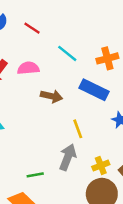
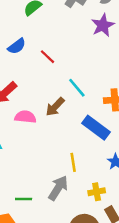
pink semicircle: (28, 68) -> (25, 117), moved
brown arrow: (51, 96) -> (55, 107), moved, turned 110
yellow cross: (101, 166) -> (97, 192), moved

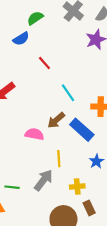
blue semicircle: (17, 46) -> (21, 39), moved
brown arrow: (55, 107) -> (56, 120), moved
pink semicircle: (25, 117) -> (34, 134), moved

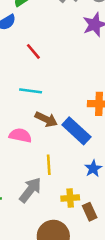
cyan line: (68, 93) -> (31, 91), moved, turned -48
brown arrow: (56, 120) -> (46, 119), turned -114
brown rectangle: (89, 208) -> (90, 212), moved

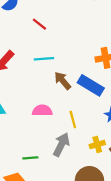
brown arrow: (46, 119) -> (63, 81), turned -144
pink semicircle: (20, 135) -> (42, 110), moved

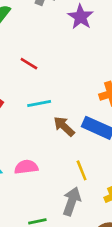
pink semicircle: (42, 110) -> (26, 167), moved

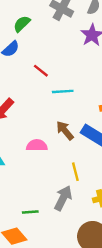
cyan line: (39, 103) -> (63, 91), moved
pink semicircle: (26, 167) -> (37, 145), moved

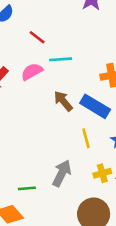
pink semicircle: (37, 145) -> (32, 72), moved, turned -30
yellow line: (75, 172) -> (86, 138), moved

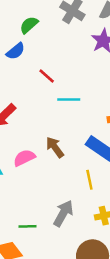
pink semicircle: (32, 72) -> (24, 158), moved
brown arrow: (63, 101) -> (55, 147), moved

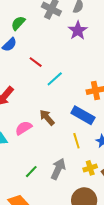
cyan line: (69, 99) -> (55, 79), turned -36
green line: (27, 226) -> (31, 172), moved, turned -40

